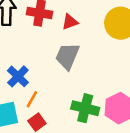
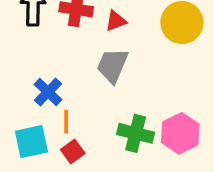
orange line: (32, 99) -> (66, 122), turned -30

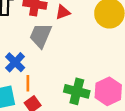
gray trapezoid: (112, 66) -> (41, 35), moved

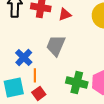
gray trapezoid: (41, 35) -> (56, 45), moved

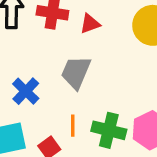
orange line: (35, 75) -> (73, 126), moved

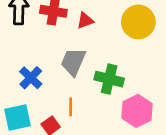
green cross: (109, 130) -> (109, 79), moved

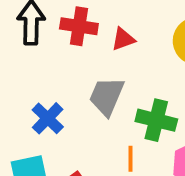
orange line: (71, 107) -> (131, 159), moved

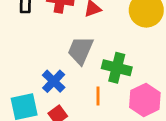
blue cross: (48, 118) -> (54, 81), moved

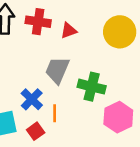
orange line: (98, 96) -> (55, 113), moved

